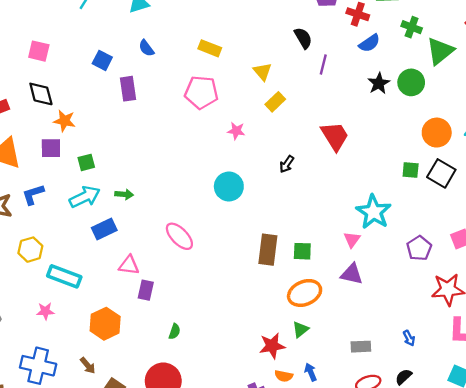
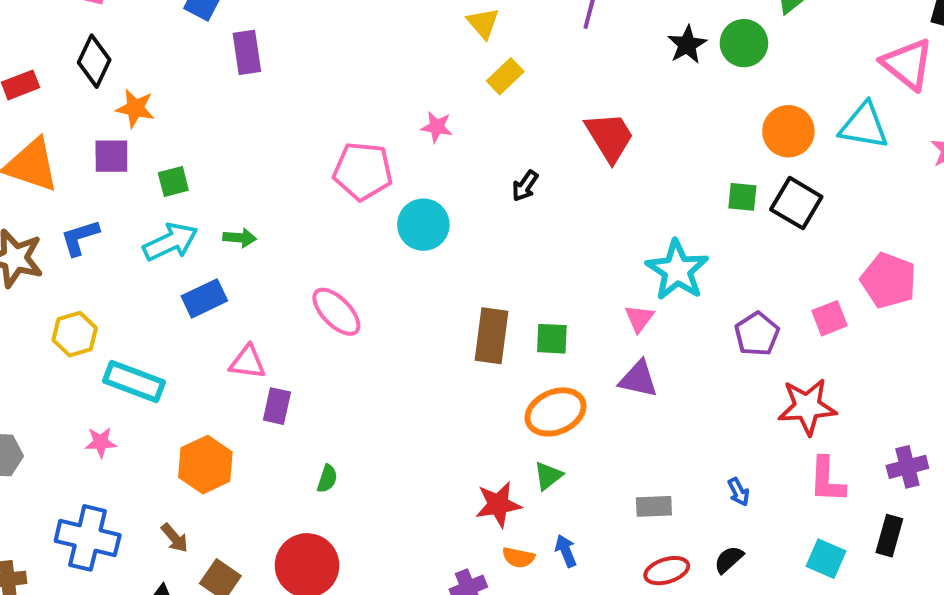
pink pentagon: (201, 92) -> (363, 171), moved
black diamond: (41, 94) -> (94, 61), turned 40

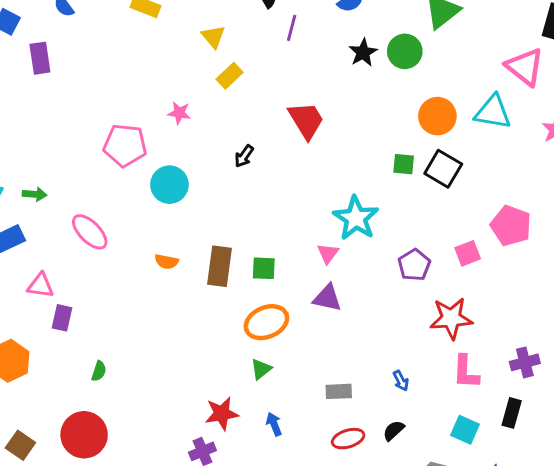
pink ellipse: (336, 312) -> (90, 232), moved
red star: (498, 505) -> (222, 414), moved
orange semicircle: (518, 557) -> (167, 262), moved

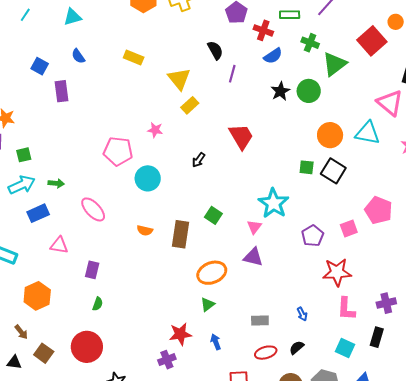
yellow triangle: (213, 37) -> (179, 79), size x1.4
green square: (264, 268) -> (213, 215), moved, turned 30
purple rectangle: (62, 318) -> (92, 270), moved

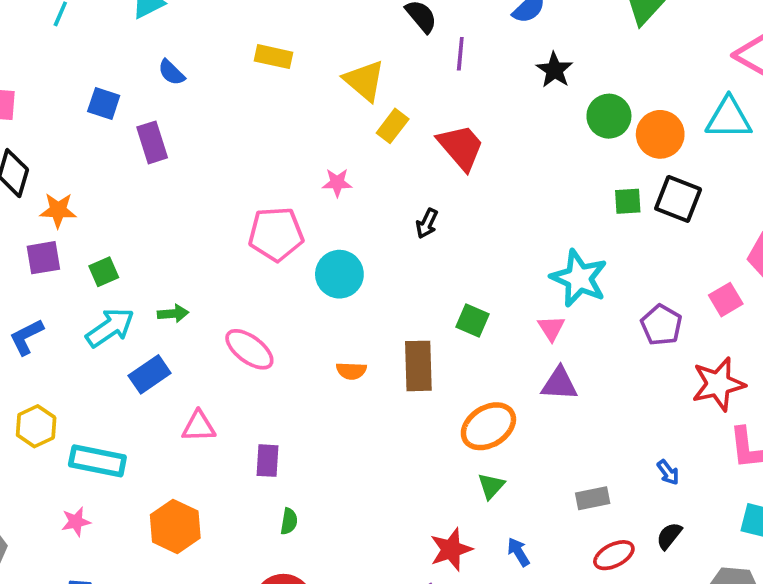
green circle: (309, 91) -> (609, 116), moved
red trapezoid: (241, 136) -> (461, 147), moved

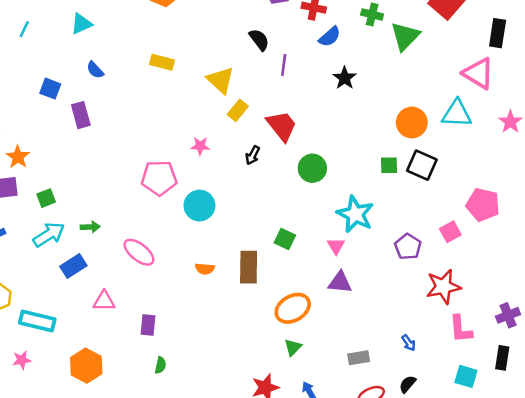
green circle: (609, 116) -> (312, 168), moved
orange star: (58, 210) -> (18, 157), turned 30
black arrow: (427, 223) -> (253, 155), moved

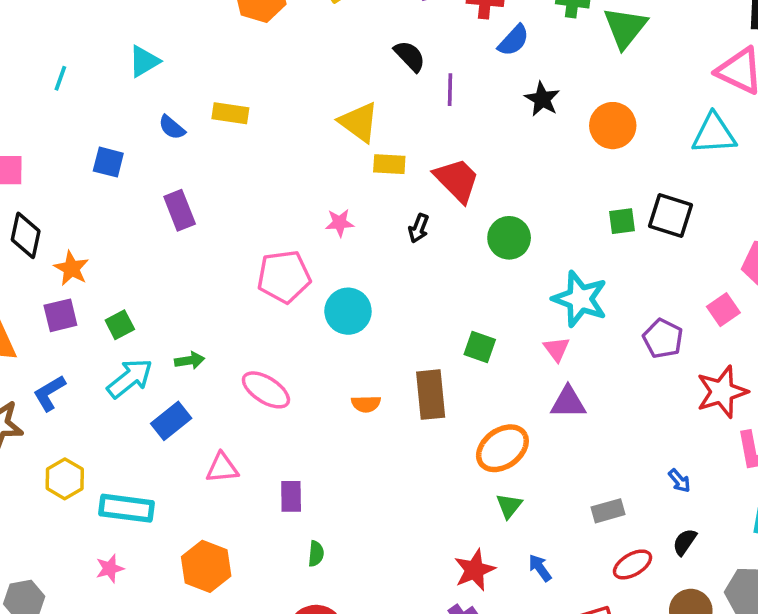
yellow rectangle: (162, 62) -> (230, 113), moved
yellow rectangle: (238, 110) -> (389, 164), turned 60
purple rectangle: (81, 115) -> (180, 210), moved
orange circle: (412, 123) -> (613, 126), moved

